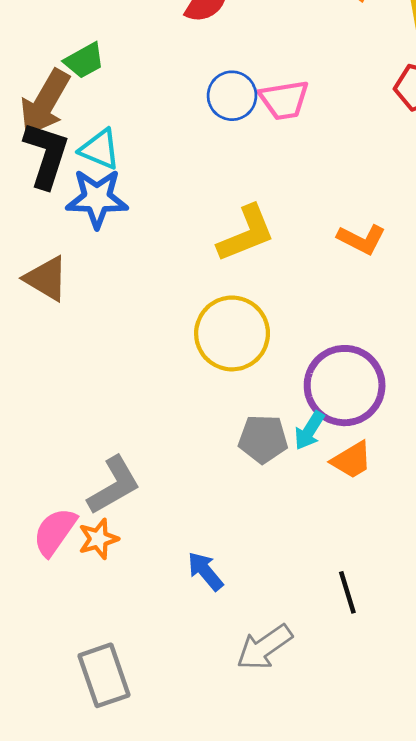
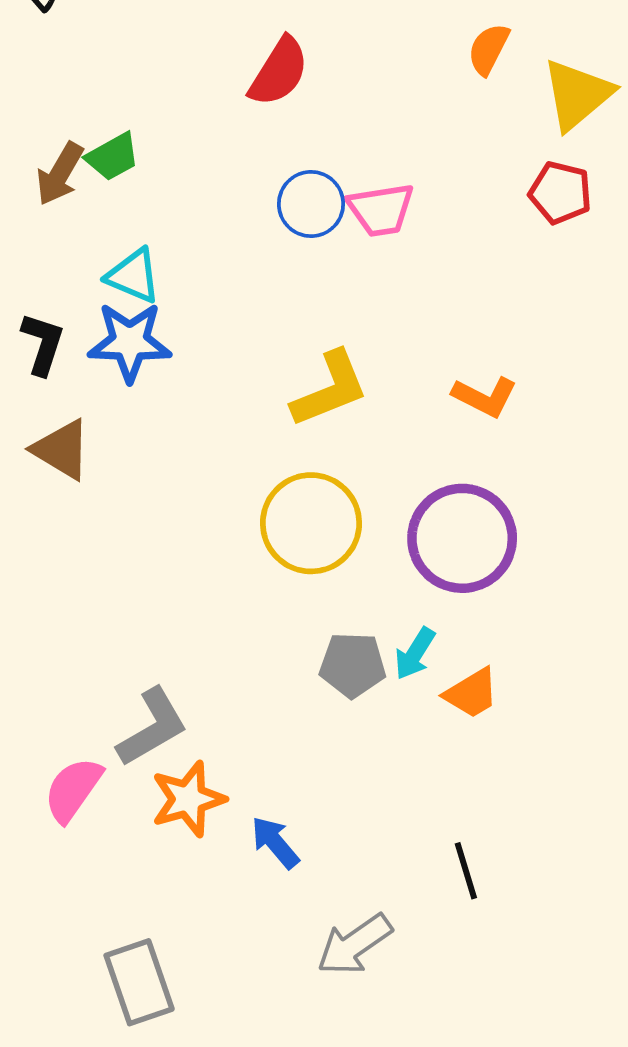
brown arrow: (45, 103) -> (60, 174), moved, size x0.7
black L-shape: (46, 155) -> (43, 344), moved, size x0.7
purple circle: (345, 386) -> (462, 538), moved
orange star: (98, 539) -> (188, 799), moved, size x1.4

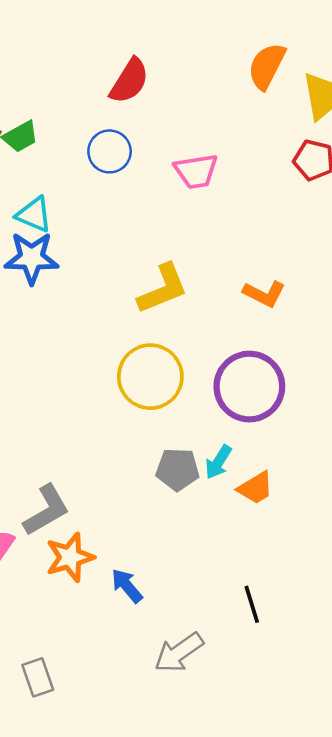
orange semicircle: (489, 49) -> (267, 66), size x1.4
blue circle: (311, 204) -> (110, 151), moved
gray rectangle: (139, 982) -> (38, 677), size x0.7

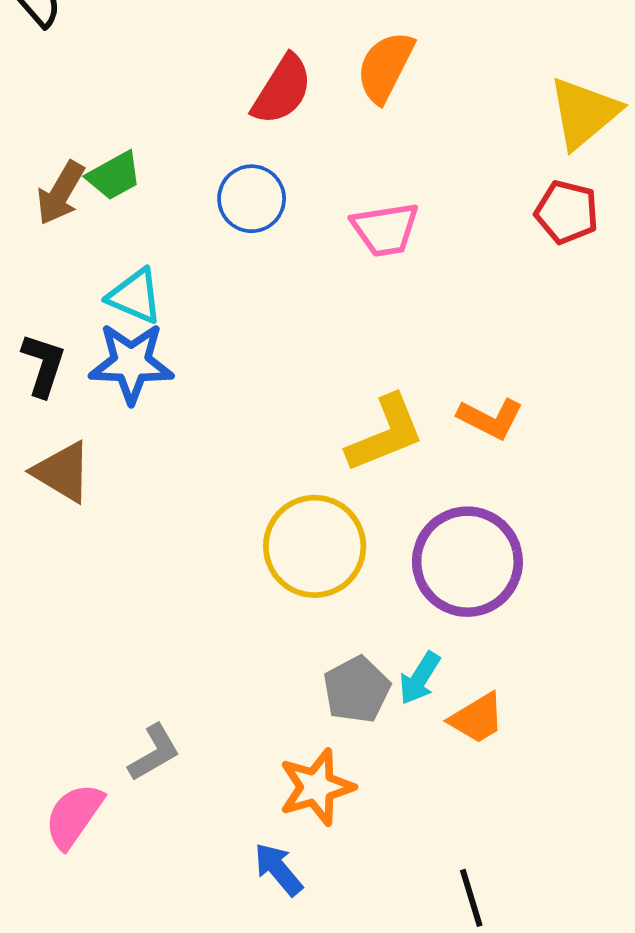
orange semicircle: (267, 66) -> (385, 67), moved
yellow L-shape: (163, 289) -> (385, 434), moved
gray pentagon: (178, 469) -> (357, 690), turned -30
gray L-shape: (46, 510) -> (154, 753), size x0.7
orange star: (70, 557) -> (317, 787), moved

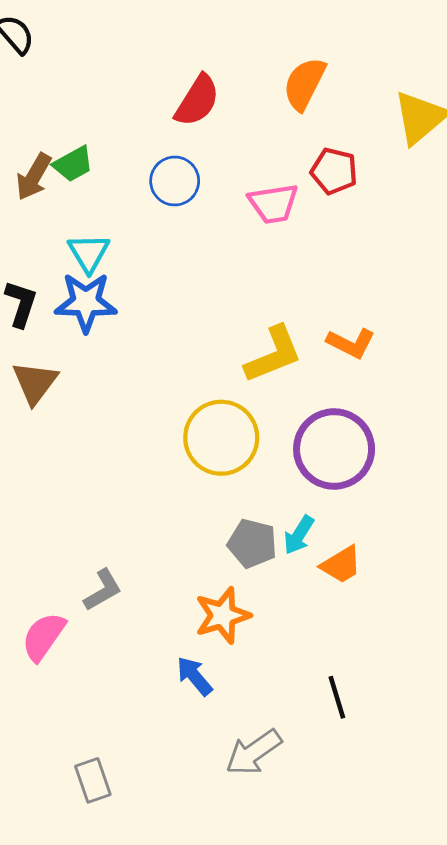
orange semicircle: (385, 67) -> (304, 84), moved
red pentagon: (567, 212) -> (334, 171), moved
cyan triangle: (135, 296) -> (89, 253), turned 36
brown triangle: (62, 472) -> (35, 383), turned 36
gray pentagon: (357, 690) -> (252, 543), turned -30

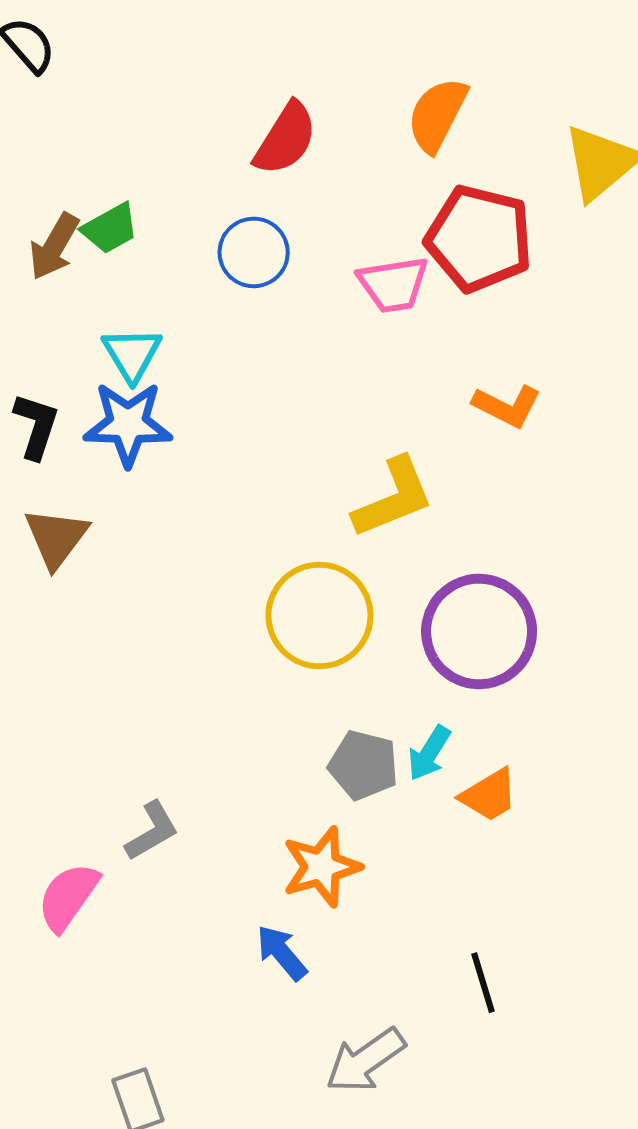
red pentagon: (334, 171) -> (479, 238), size x1.6
orange L-shape: (351, 343) -> (507, 406), moved

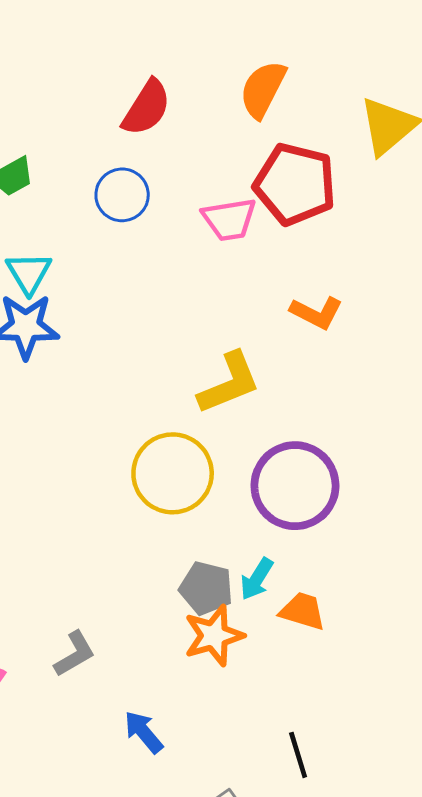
orange trapezoid: (489, 795) -> (303, 611), turned -132
gray L-shape: (152, 831) -> (75, 654), moved
orange star: (321, 867) -> (214, 636), moved

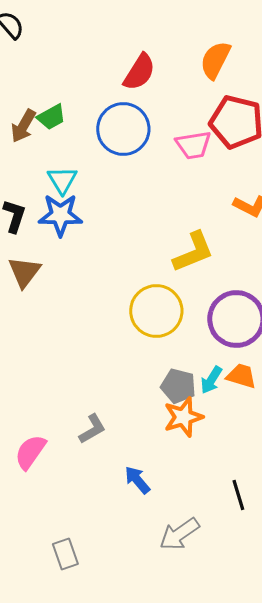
blue circle: (122, 195) -> (123, 129), size x1.5
orange trapezoid: (303, 611) -> (241, 376), moved

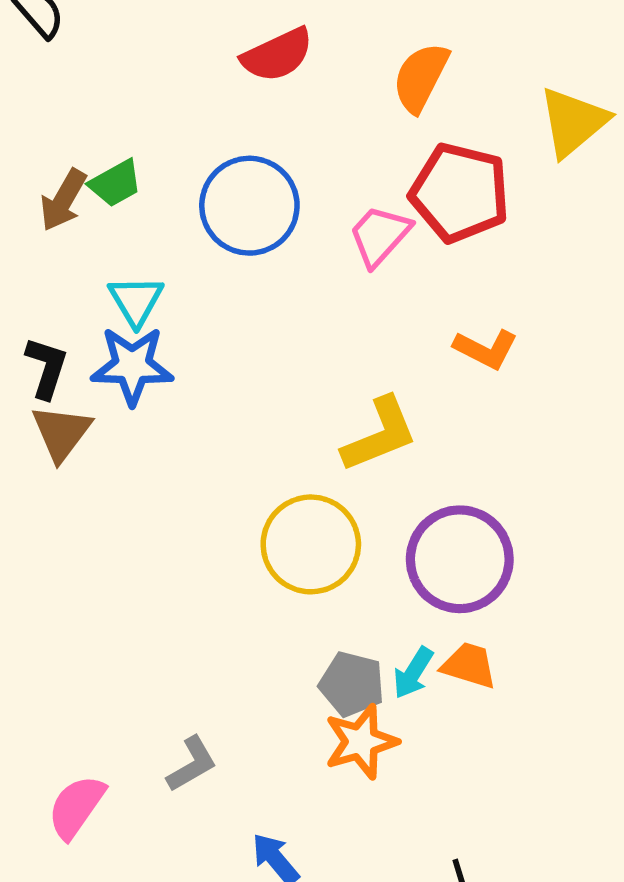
red semicircle: (139, 72) -> (277, 55), moved, turned 33
pink trapezoid: (193, 145) -> (380, 235), turned 141
brown triangle: (24, 272) -> (61, 433), moved

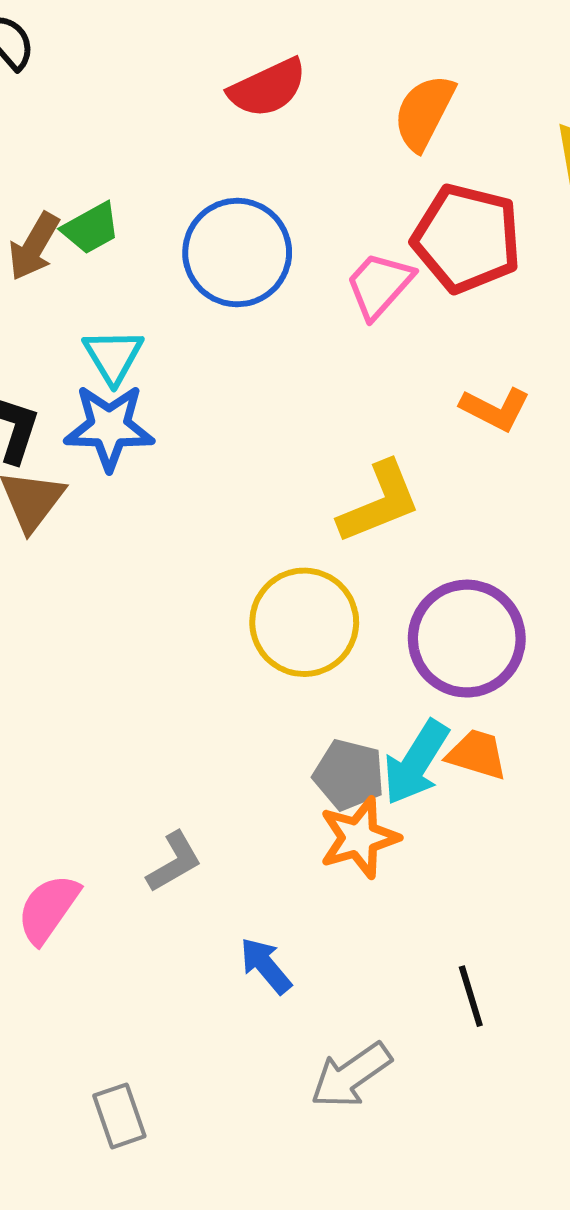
cyan arrow: (413, 673) -> (416, 762), size x1.5

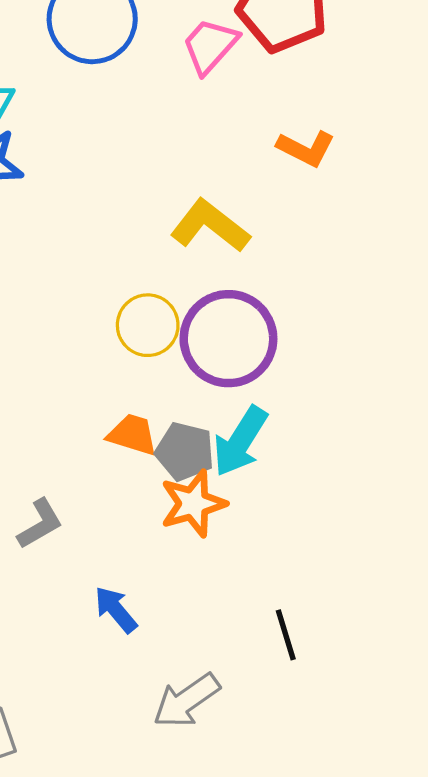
yellow L-shape: (379, 502) -> (210, 226), turned -120
yellow circle: (304, 622) -> (148, 325), size x0.7
purple circle: (467, 639) -> (228, 339), moved
orange trapezoid: (477, 754) -> (133, 435), moved

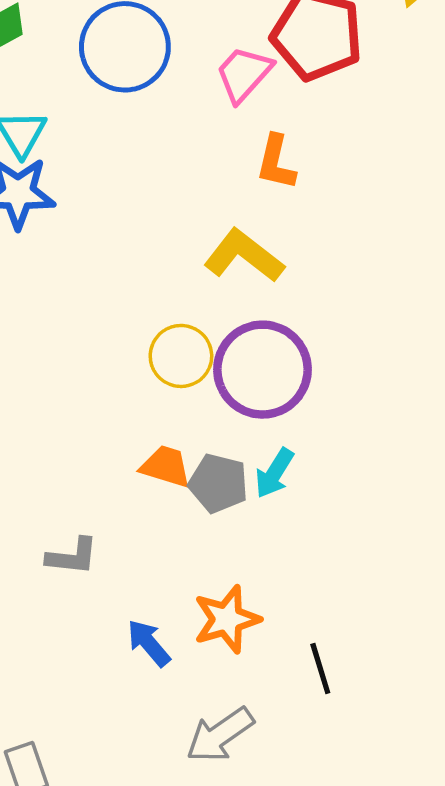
orange L-shape: (306, 148) -> (276, 162), moved, turned 76
cyan arrow: (240, 441) -> (274, 473), size x0.7
orange star: (193, 504) -> (227, 619), moved
gray L-shape: (40, 524) -> (72, 556), turned 36

